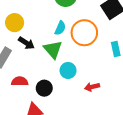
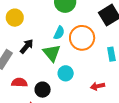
yellow circle: (15, 23) -> (15, 18), moved
black arrow: (26, 43) -> (27, 46), turned -84
red arrow: (92, 87) -> (98, 86), moved

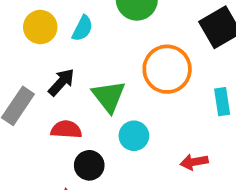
cyan semicircle: (59, 33) -> (82, 28), moved
red semicircle: (19, 83) -> (66, 129), moved

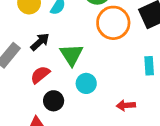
orange circle: (167, 69) -> (113, 23), moved
red semicircle: (66, 129) -> (40, 75), turned -48

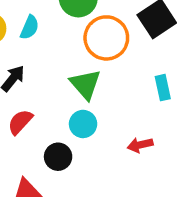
green triangle: (72, 55) -> (85, 84), moved
black circle: (54, 101) -> (58, 157), moved

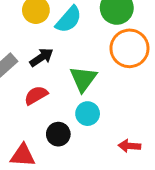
cyan semicircle: (30, 27) -> (69, 19), size x1.4
green triangle: (85, 84) -> (83, 79), moved

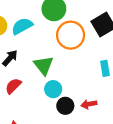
cyan semicircle: (69, 19) -> (22, 26), turned -145
black circle: (58, 134) -> (65, 106), moved

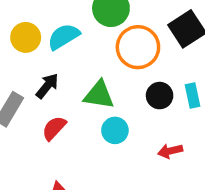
green triangle: (44, 65) -> (99, 95), turned -40
black circle: (65, 106) -> (160, 96), moved

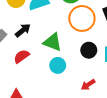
red arrow: (170, 151) -> (88, 85), turned -32

